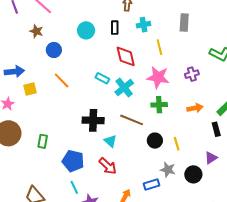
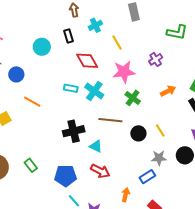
green cross: (159, 105) -> (133, 98), turned -35
green rectangle: (43, 141) -> (31, 165), turned -32

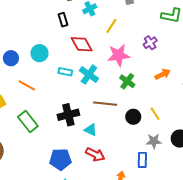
yellow line: (117, 43) -> (111, 26), turned 63
cyan circle: (42, 47) -> (39, 53), moved
green rectangle: (31, 165) -> (28, 121), moved, size x1.5
blue rectangle: (147, 177) -> (142, 160), turned -56

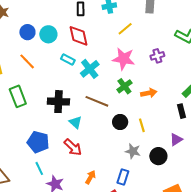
red diamond: (82, 44) -> (79, 36), moved
blue circle: (11, 58) -> (27, 32), moved
orange arrow: (163, 74) -> (149, 93), moved
blue rectangle: (142, 160) -> (123, 177), moved

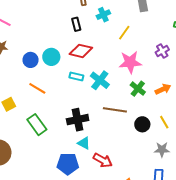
red diamond: (79, 36) -> (81, 51), turned -50
cyan triangle: (76, 122) -> (84, 143), moved

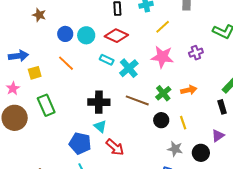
green cross: (138, 89) -> (163, 93), moved
green rectangle: (37, 125) -> (46, 105), moved

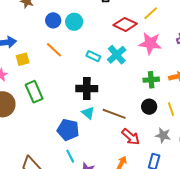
red diamond: (116, 36) -> (125, 24), moved
cyan rectangle: (107, 60) -> (93, 56), moved
green cross: (163, 93) -> (151, 80), turned 35
brown line: (137, 100) -> (114, 114), moved
red arrow: (115, 147) -> (131, 137), moved

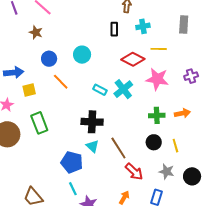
yellow line: (151, 13) -> (159, 49), turned 42
blue circle: (53, 20) -> (49, 59), moved
brown line: (114, 114) -> (118, 148), turned 35

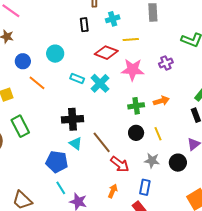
cyan rectangle: (100, 90) -> (77, 78), moved

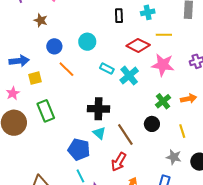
green cross: (136, 106) -> (163, 101), turned -35
black circle: (136, 133) -> (152, 124), moved
red arrow: (120, 164) -> (119, 162), moved, turned 78

